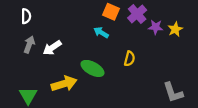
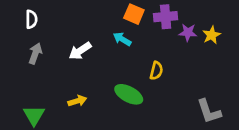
purple cross: (137, 14) -> (166, 17), turned 36
white arrow: (52, 48) -> (80, 51), moved
green ellipse: (92, 68) -> (129, 94), moved
yellow arrow: (64, 84) -> (77, 101), size x0.6

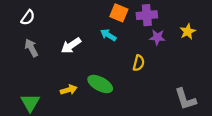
white semicircle: (31, 19) -> (28, 17), turned 35
purple star: (188, 32) -> (157, 37), moved
gray arrow: (35, 54) -> (31, 48), turned -48
green ellipse: (129, 94) -> (100, 84), moved

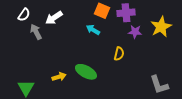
yellow star: (188, 31) -> (161, 27), size x1.5
white arrow: (71, 45) -> (54, 18), moved
gray arrow: (31, 48) -> (36, 32), moved

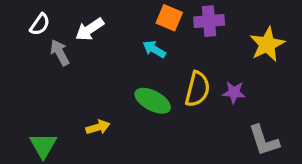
purple star: (135, 32) -> (234, 92), moved
yellow semicircle: (119, 54) -> (197, 89), size x1.5
green ellipse: (86, 72) -> (153, 101), moved

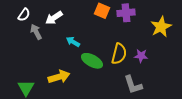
cyan arrow: (154, 49) -> (73, 42), moved
yellow arrow: (98, 127) -> (59, 77), size x1.5
gray L-shape: (264, 141) -> (133, 85), moved

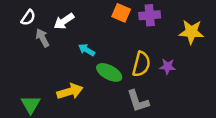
yellow star: (161, 27) -> (191, 32), turned 30
gray L-shape: (133, 85) -> (138, 101), moved

